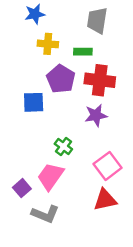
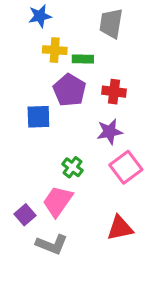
green rectangle: (83, 52) -> (83, 59), moved
red cross: (100, 80) -> (114, 92), size x0.7
pink square: (108, 166) -> (126, 167), moved

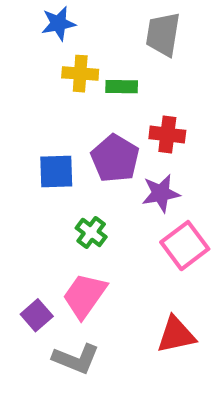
purple pentagon: (70, 90) -> (115, 158), moved
green cross: (73, 167) -> (91, 232), moved

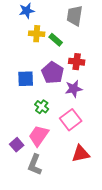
green rectangle: (122, 87) -> (56, 40), turned 40
pink square: (185, 246) -> (71, 120), moved
gray L-shape: (76, 359) -> (35, 165), turned 90

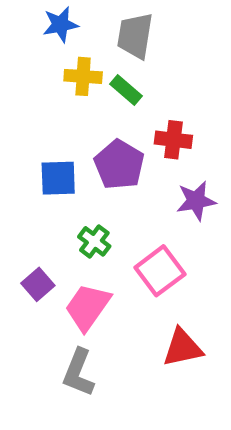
gray trapezoid: (75, 16) -> (135, 36), moved
purple star: (74, 89) -> (196, 201), moved
purple square: (17, 145) -> (38, 284), moved

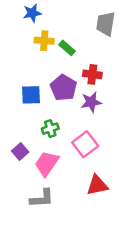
gray trapezoid: (135, 36) -> (106, 24), moved
purple star: (196, 201) -> (91, 102), moved
green cross: (94, 241) -> (50, 129), turned 35
gray L-shape: (79, 373) -> (42, 198), turned -115

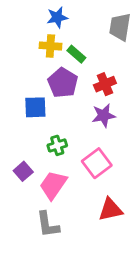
blue star: (32, 13) -> (57, 17), moved
red cross: (92, 74) -> (105, 84), turned -30
purple pentagon: (63, 88) -> (63, 83), moved
gray L-shape: (42, 198) -> (48, 225), turned 85

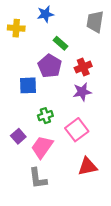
yellow cross: (50, 46) -> (16, 28), moved

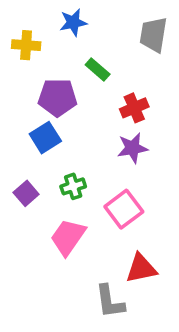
purple pentagon: (50, 66) -> (57, 97), moved, turned -30
blue square: (28, 85) -> (45, 138), turned -30
purple square: (18, 136) -> (26, 193), moved
gray L-shape: (38, 178) -> (110, 302), moved

